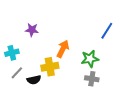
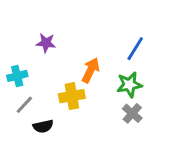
blue line: (107, 31) -> (135, 49), moved
gray cross: (92, 79) -> (132, 113), turned 32
black semicircle: (34, 80) -> (43, 126), moved

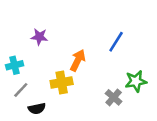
green star: (129, 85) -> (136, 81), moved

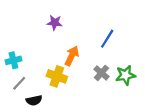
purple star: (39, 37) -> (55, 23), moved
yellow cross: (62, 83) -> (57, 76), turned 30
gray cross: (114, 97) -> (101, 73), moved

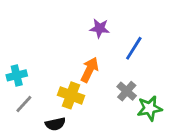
purple star: (55, 23) -> (100, 28), moved
green star: (125, 75) -> (150, 108), moved
black semicircle: (34, 100) -> (55, 124), moved

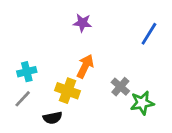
purple star: (100, 28) -> (82, 23), moved
blue line: (134, 48) -> (149, 34), moved
cyan cross: (17, 75) -> (27, 72), moved

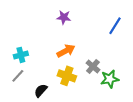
orange arrow: (85, 66) -> (66, 51), turned 36
yellow cross: (67, 91) -> (67, 76), moved
black semicircle: (53, 118) -> (41, 91), turned 144

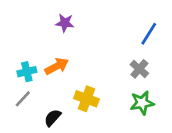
purple star: (64, 17) -> (65, 23), moved
orange arrow: (66, 51) -> (57, 66), moved
gray cross: (93, 66) -> (139, 69), moved

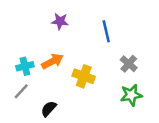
blue line: (149, 34) -> (106, 31), moved, turned -45
yellow cross: (86, 99) -> (84, 76), moved

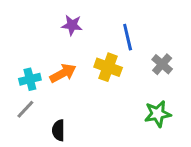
gray cross: (129, 64) -> (162, 64), moved
yellow cross: (84, 76) -> (108, 67), moved
black semicircle: (49, 109) -> (58, 130), turned -42

